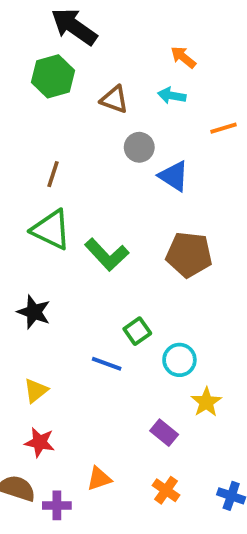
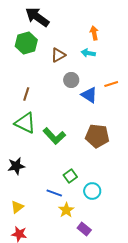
orange arrow: (183, 57) -> (94, 33), turned 40
brown triangle: (114, 99) -> (58, 55), turned -49
orange line: (224, 128) -> (111, 84), moved
black star: (34, 312) -> (16, 166), turned -30
yellow star: (206, 402) -> (66, 210), moved

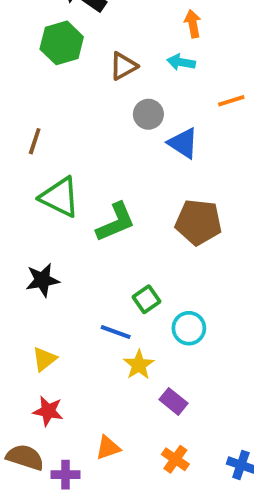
orange line: (111, 84) -> (231, 101), moved
brown line: (26, 94) -> (35, 141), moved
green L-shape: (54, 136) -> (116, 222), turned -70

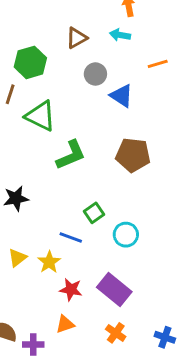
green hexagon: (62, 43) -> (30, 62), moved
green triangle: (60, 197) -> (40, 116), moved
yellow star: (139, 365) -> (49, 262), moved
purple rectangle: (173, 401) -> (114, 290), size x1.6
red star: (48, 411) -> (71, 290), moved

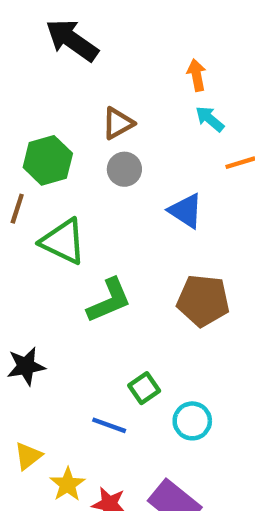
cyan arrow: (120, 35) -> (210, 119), moved, turned 30
gray circle: (95, 74) -> (124, 169), moved
yellow star: (49, 262) -> (68, 484), moved

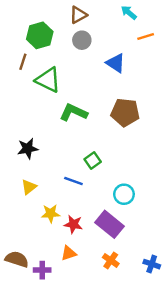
green L-shape: (109, 301) -> (73, 112), turned -132
cyan circle: (192, 421) -> (124, 194), moved
yellow triangle: (28, 456) -> (29, 187), moved
yellow star: (68, 484) -> (51, 213), turned 30

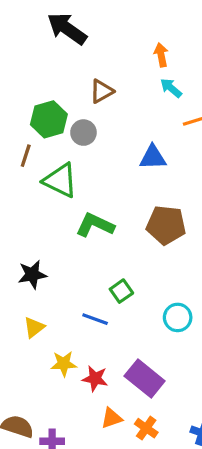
gray circle: (82, 40) -> (83, 133), moved
blue triangle: (116, 63) -> (153, 157), turned -35
cyan circle: (124, 194) -> (178, 317), moved
orange triangle: (69, 253) -> (112, 418), moved

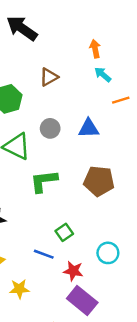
gray circle: (83, 133) -> (50, 128), moved
green L-shape: (95, 225) -> (44, 181), turned -32
red star: (95, 379) -> (73, 271), moved

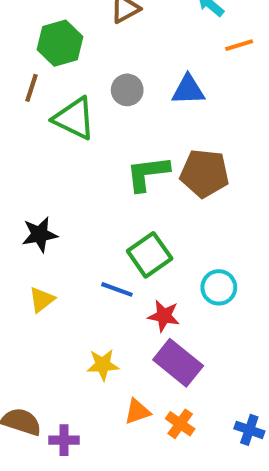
green L-shape: (44, 181) -> (148, 173), moved
green square: (64, 232) -> (150, 255), size x1.5
yellow star: (19, 289) -> (103, 365), moved

